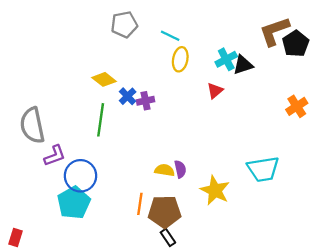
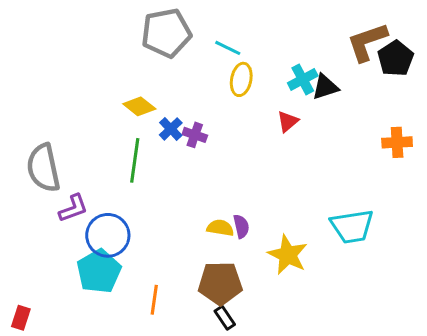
gray pentagon: (124, 25) -> (166, 33), size x1.4
purple cross: (145, 101) -> (195, 135), turned 30
orange cross: (297, 106) -> (397, 142), turned 30
orange line: (140, 204) -> (154, 300), moved

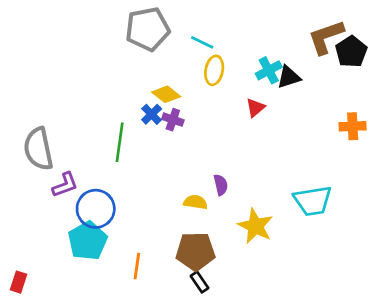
yellow diamond: (139, 106) -> (166, 94), moved
purple semicircle: (241, 226) -> (221, 185), moved

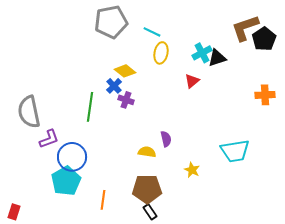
purple cross: (173, 120) -> (126, 100), moved
yellow star: (255, 226) -> (192, 170), size x0.6

